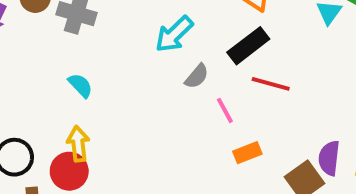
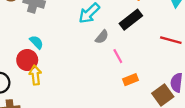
red line: (271, 84) -> (171, 40), moved
red circle: (69, 171) -> (27, 60), moved

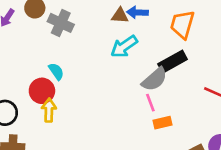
gray semicircle: (102, 37) -> (155, 79), moved, size x1.5
orange rectangle: (131, 80) -> (163, 123), moved

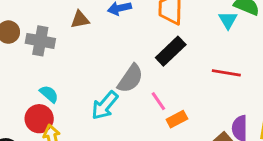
brown triangle: (120, 16) -> (80, 19), moved
cyan arrow: (124, 46) -> (105, 105), moved
gray semicircle: (155, 79) -> (130, 79), moved

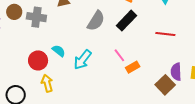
gray semicircle: (130, 79) -> (96, 21), moved
cyan semicircle: (49, 94) -> (59, 51), moved
red circle: (39, 119) -> (38, 60), moved

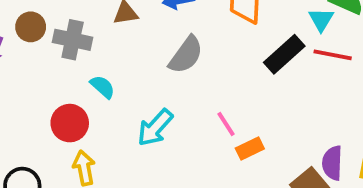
black rectangle: (126, 21) -> (284, 54), moved
red line: (165, 34) -> (333, 55), moved
cyan semicircle: (59, 51) -> (103, 87), moved

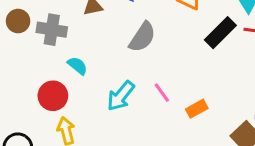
pink line: (226, 124) -> (162, 93), moved

